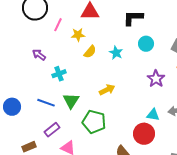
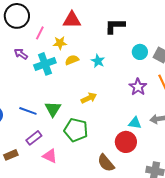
cyan circle: (146, 44) -> (140, 52), moved
yellow semicircle: (90, 52) -> (72, 60), turned -152
purple arrow: (39, 55) -> (21, 54), moved
cyan cross: (59, 74) -> (45, 64), moved, size x1.5

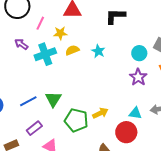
cyan circle: (140, 52) -> (139, 53), moved
yellow arrow: (89, 98) -> (100, 113), moved
blue line: (28, 111) -> (28, 101), turned -48

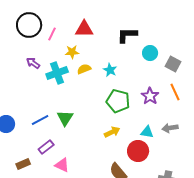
pink line: (40, 23) -> (52, 34), moved
cyan circle: (139, 53) -> (150, 53), moved
green pentagon: (76, 120) -> (118, 101), moved

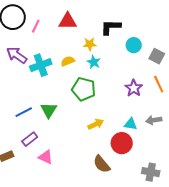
yellow star: (72, 52) -> (90, 44), moved
purple arrow: (33, 63) -> (17, 55), size x1.5
green pentagon: (118, 101) -> (84, 89), moved

